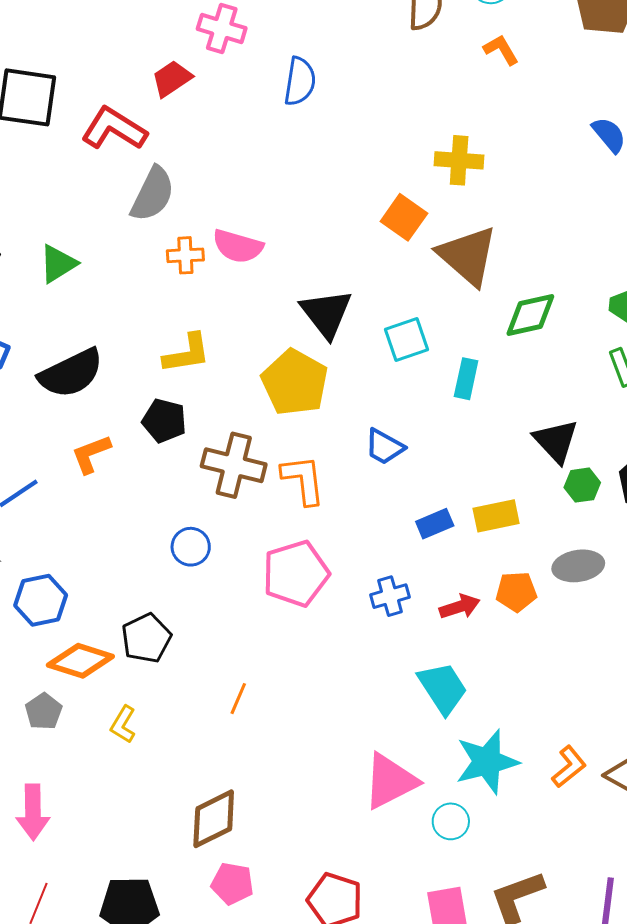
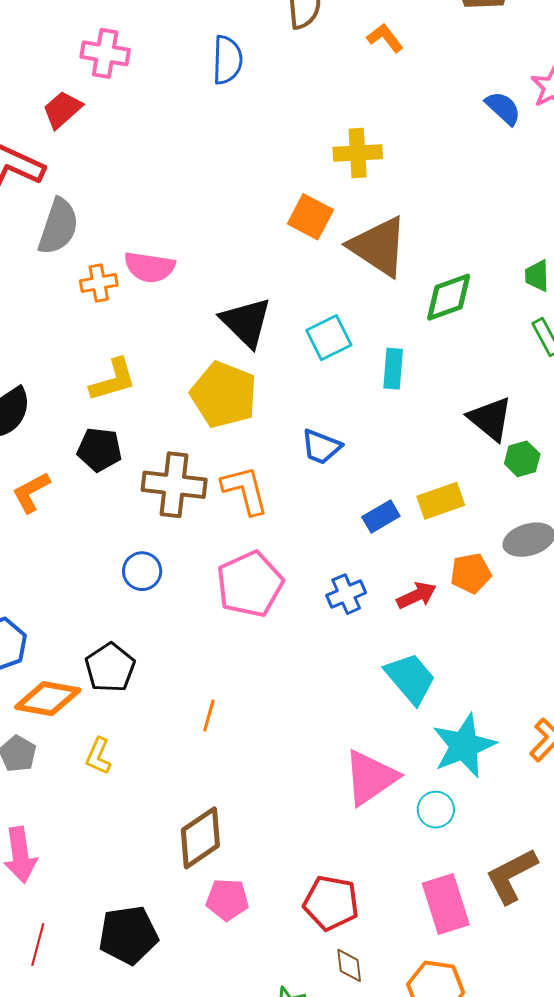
blue semicircle: (300, 81) -> (227, 60), moved

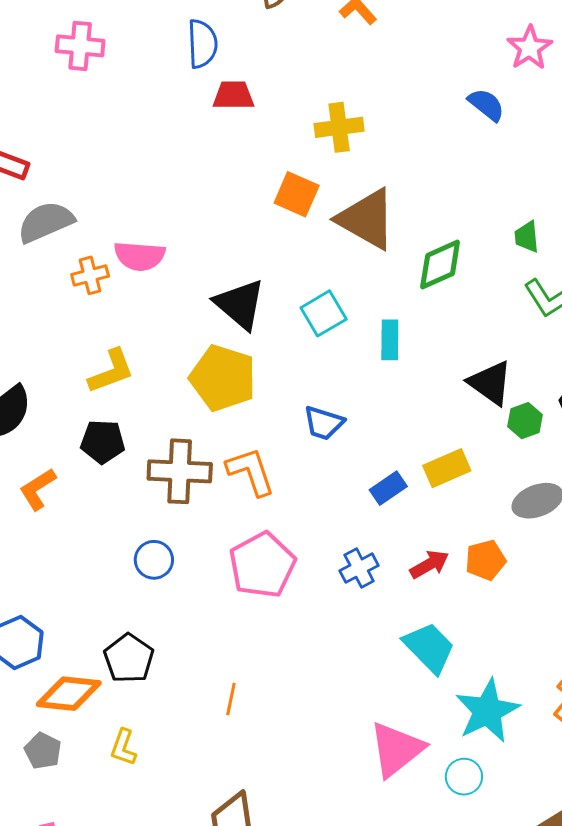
blue semicircle: (503, 108) -> (486, 105), moved
red trapezoid: (62, 110) -> (233, 95), moved, turned 45
gray semicircle: (58, 227) -> (46, 222), turned -128
orange pentagon: (471, 573) -> (485, 560), moved

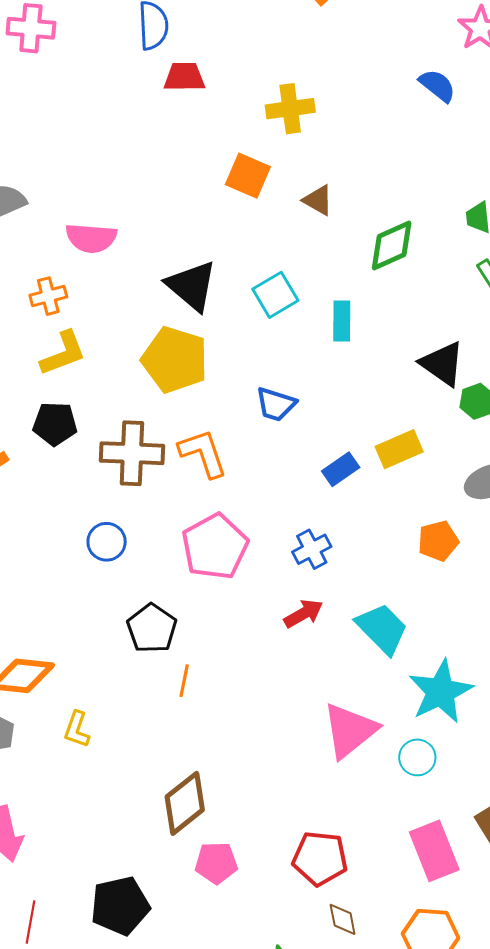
brown triangle: (367, 219) -> (318, 200), size x0.5
orange cross: (90, 275) -> (48, 296), moved
red arrow: (429, 564) -> (303, 614), moved
black pentagon: (129, 658) -> (152, 628), moved

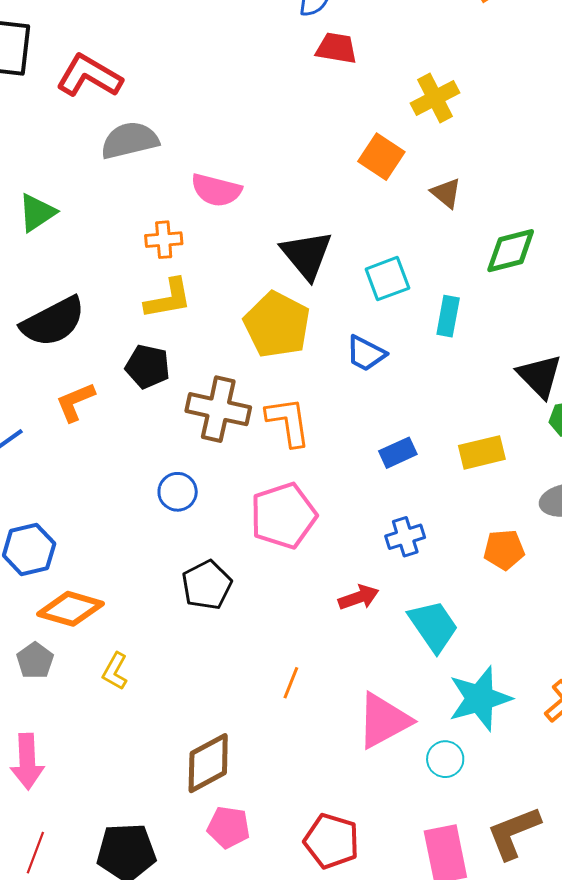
yellow cross: (290, 109) -> (435, 98), turned -30
blue trapezoid: (276, 404) -> (366, 353), moved
blue rectangle: (341, 469) -> (398, 453), moved
blue cross: (312, 549) -> (405, 537), moved
orange line: (184, 681) -> (291, 683), moved

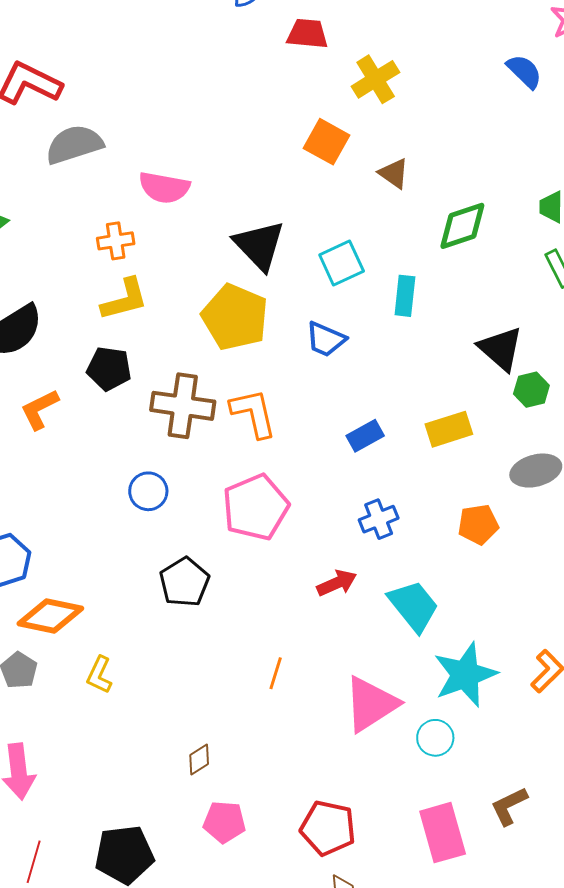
red trapezoid: (336, 48) -> (307, 34), moved
brown diamond: (208, 763) -> (199, 759), size x0.5
brown L-shape: (514, 833) -> (509, 806), size x0.7

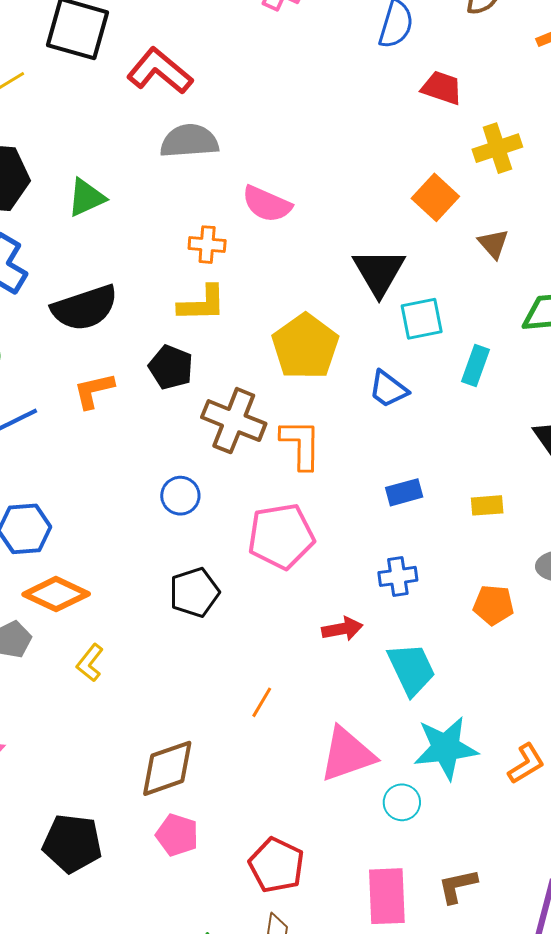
black triangle: (259, 245) -> (379, 272), moved
yellow rectangle: (449, 429) -> (487, 505), size x0.7
brown diamond: (199, 759) -> (167, 768), size x2.0

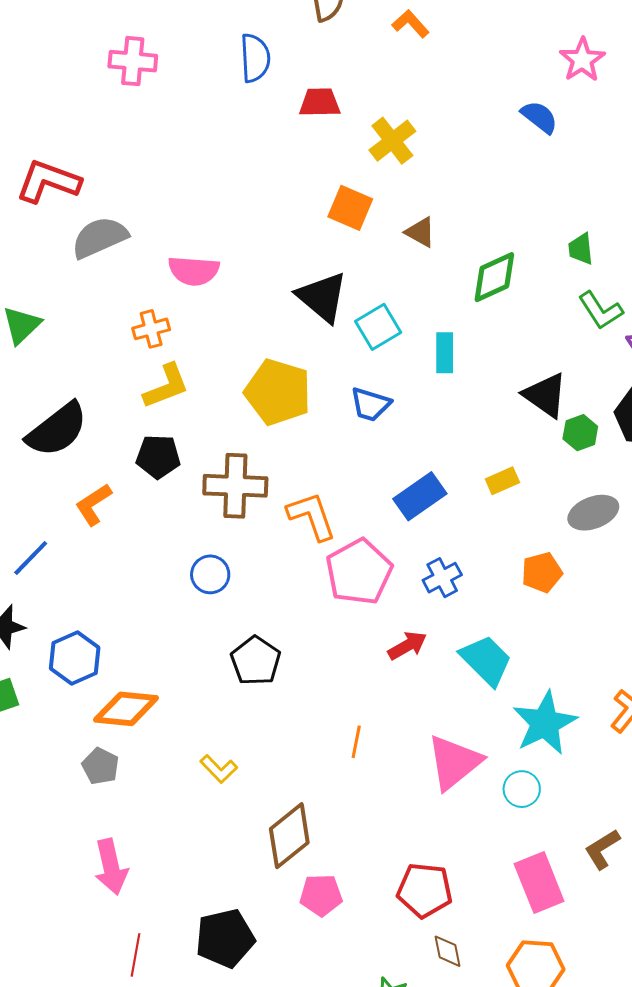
orange L-shape: (301, 444) -> (312, 516), moved
blue rectangle: (404, 492) -> (420, 496), size x1.4
pink pentagon: (281, 536) -> (359, 572), moved
yellow L-shape: (90, 663) -> (219, 769), moved, turned -63

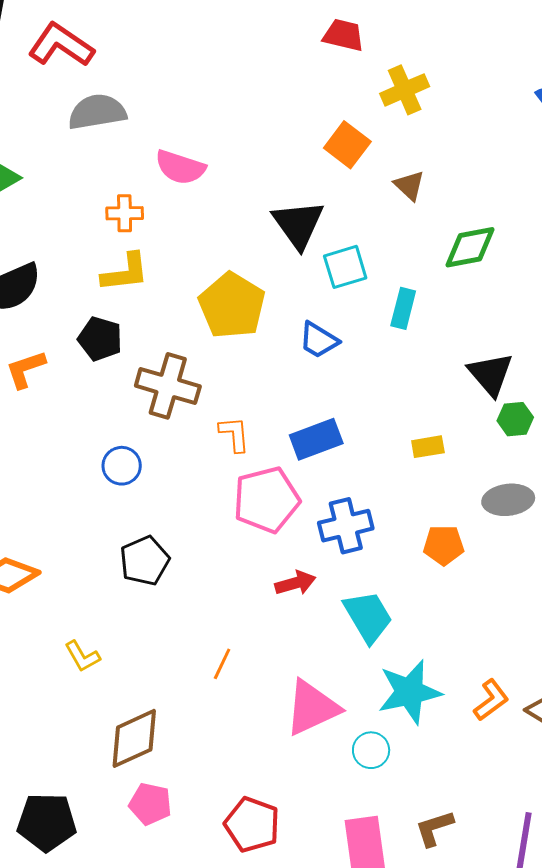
blue rectangle: (420, 496) -> (316, 439), moved
orange L-shape: (312, 516) -> (234, 434), size x0.7
blue cross: (442, 578) -> (346, 526), size x1.4

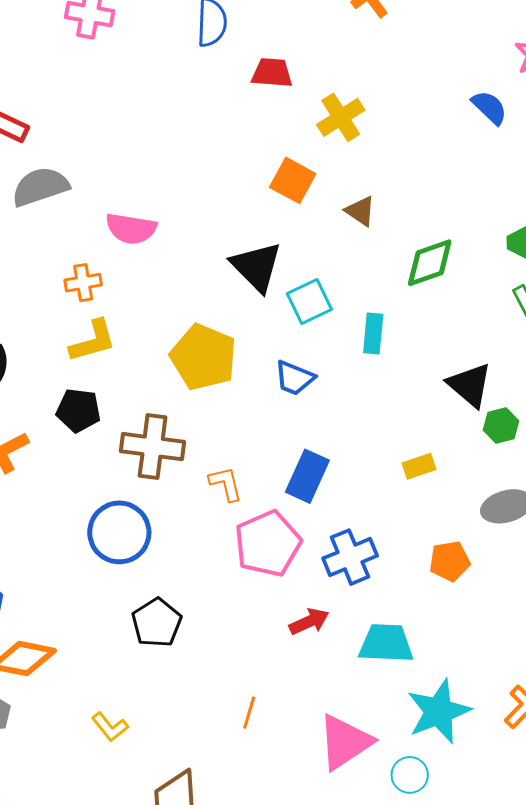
blue rectangle: (316, 439) -> (307, 476), turned -36
blue circle: (122, 466) -> (119, 532), size x1.6
cyan trapezoid: (368, 617) -> (386, 643), turned -48

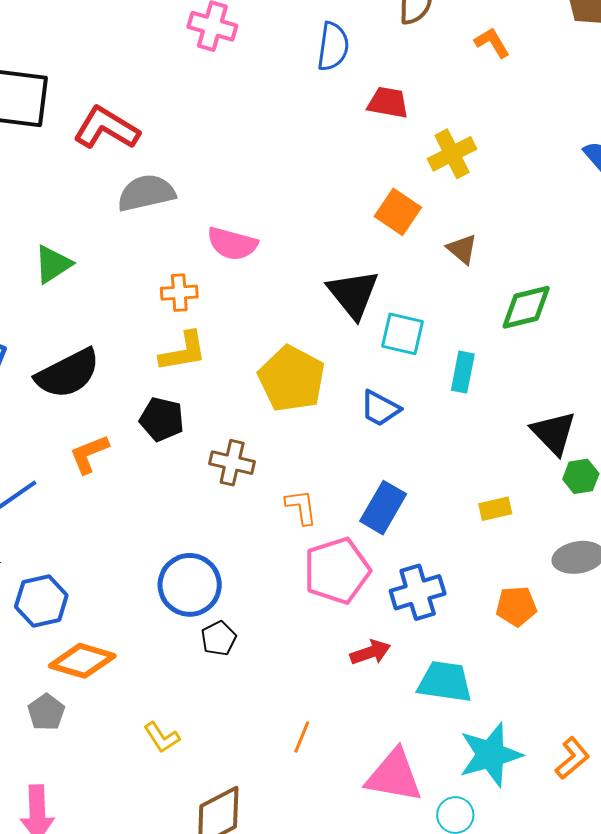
cyan square: (309, 301) -> (403, 334), turned 33
brown cross: (153, 447) -> (232, 463), size x0.7
blue circle: (119, 532) -> (190, 585), moved
black pentagon: (157, 623) -> (219, 638), size x0.7
pink triangle: (345, 742) -> (394, 776), turned 38

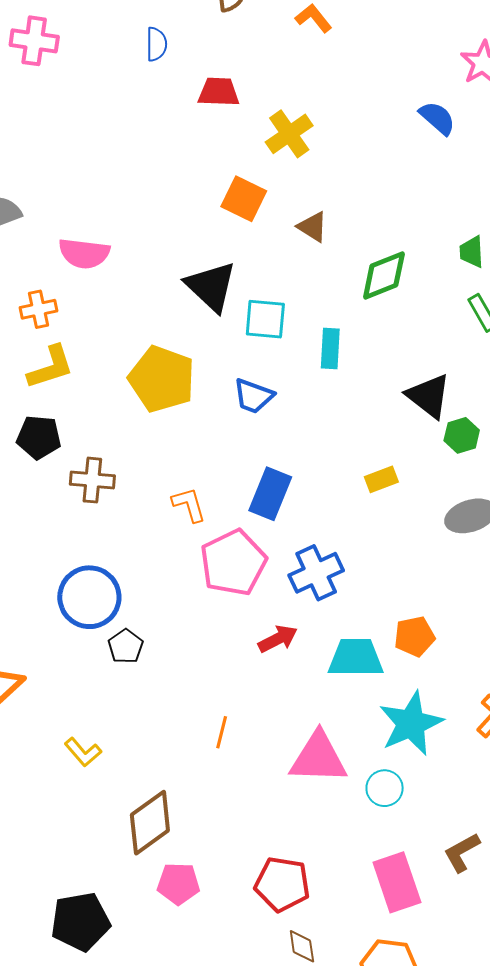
blue semicircle: (333, 47) -> (156, 44), size x0.7
brown cross: (232, 463) -> (92, 480), moved
orange pentagon: (516, 606) -> (414, 636), moved

